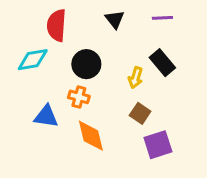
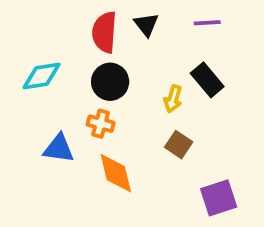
red semicircle: (57, 25) -> (104, 32), moved
purple square: (158, 145) -> (219, 198), moved

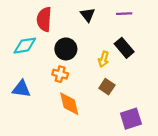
red semicircle: (104, 32) -> (44, 19), moved
blue triangle: (59, 148) -> (21, 89), moved

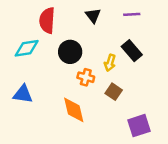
orange cross: (60, 74) -> (86, 77), moved

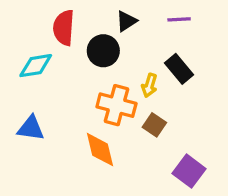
black triangle: (93, 16) -> (126, 21), turned 35
black circle: (70, 52) -> (103, 51), moved
orange cross: (86, 77) -> (116, 105), size x1.6
purple square: (139, 126) -> (189, 171), turned -35

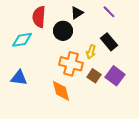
purple line: (179, 19) -> (109, 12), turned 48
purple square: (189, 171) -> (115, 76), moved

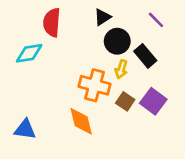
purple line: (109, 12) -> (156, 20), moved
black circle: (63, 31) -> (117, 41), moved
blue triangle: (19, 78) -> (25, 129), moved

